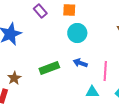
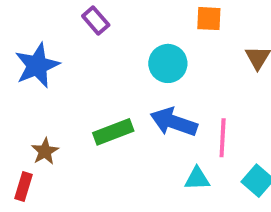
orange square: (69, 10) -> (209, 19), moved
blue arrow: (80, 63) -> (174, 122), size x1.6

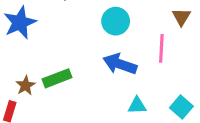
green rectangle: (113, 132) -> (57, 78), moved
pink line: (223, 138) -> (161, 48), moved

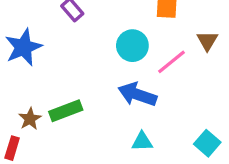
pink line: (161, 48) -> (171, 62), moved, turned 48
cyan triangle: (137, 105) -> (142, 142), moved

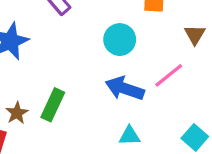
pink line: (171, 62) -> (169, 75), moved
green rectangle: (66, 111) -> (53, 105), turned -44

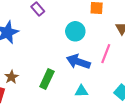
pink line: (169, 75) -> (106, 54), turned -30
green rectangle: (53, 105) -> (47, 79), moved

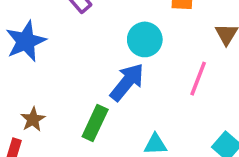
blue arrow: (78, 62) -> (127, 82), moved, turned 110

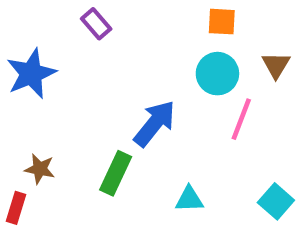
cyan circle: (145, 39) -> (217, 74), moved
brown star: (33, 119) -> (40, 169), turned -30

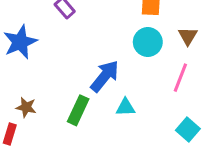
pink line: (241, 119) -> (180, 78), moved
cyan triangle: (189, 199) -> (126, 107), moved

